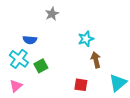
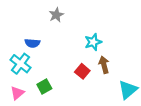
green square: (41, 66) -> (44, 86), moved
red square: (81, 85) -> (82, 71), moved, turned 32

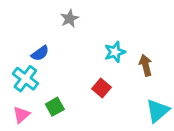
blue semicircle: (32, 43) -> (40, 53), turned -40
brown arrow: (104, 65) -> (146, 65), moved

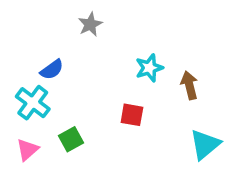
red square: (102, 88) -> (132, 115), turned -30

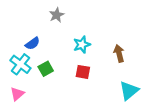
cyan star: (149, 68) -> (82, 45), moved
green square: (71, 139) -> (46, 69), moved

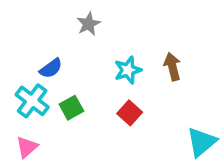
brown arrow: (119, 53) -> (172, 67), moved
red square: (83, 72) -> (130, 113), turned 32

